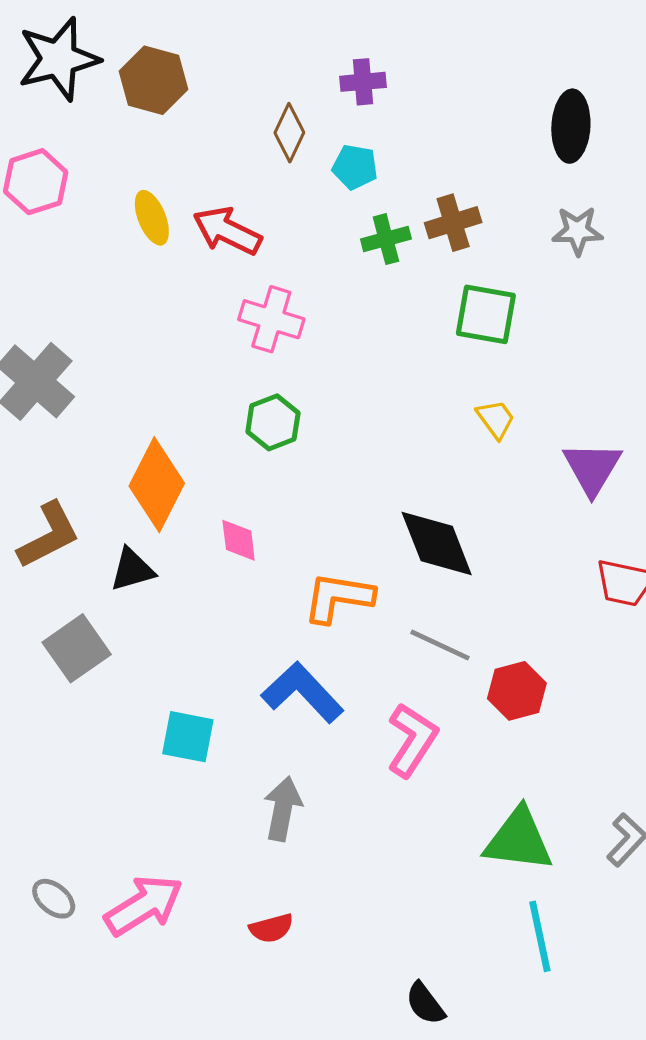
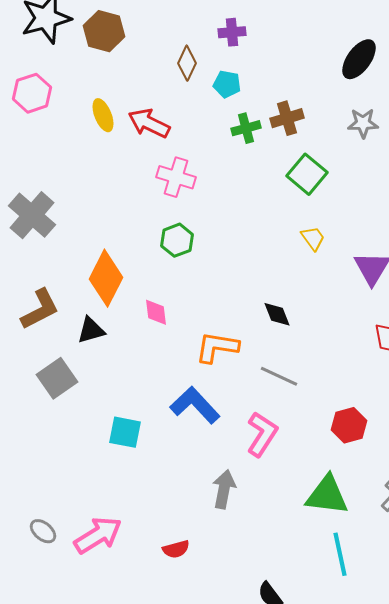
black ellipse: (571, 126) -> (359, 59), turned 33
green square: (486, 314) -> (307, 174), turned 30
black diamond: (437, 543) -> (277, 314), size x0.6
red hexagon: (517, 691) -> (349, 425), moved
gray arrow: (283, 809) -> (224, 489), moved

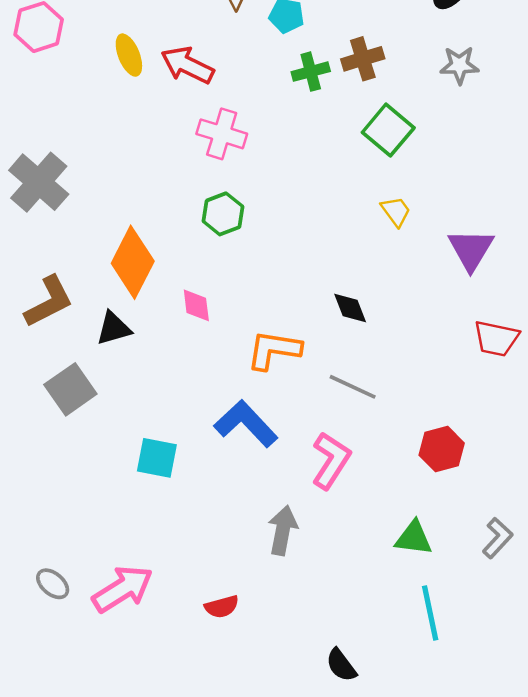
green triangle: (327, 495) -> (414, 538), size x0.7

